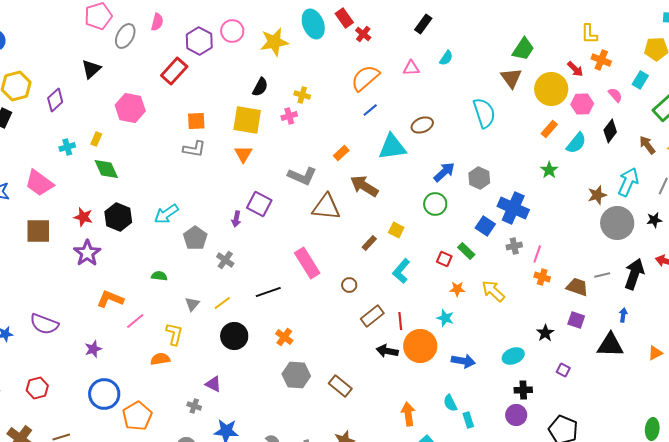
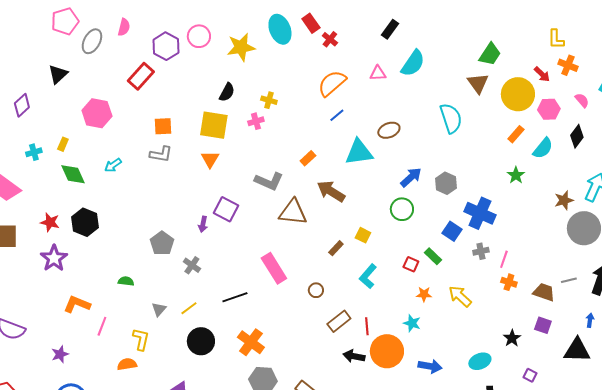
cyan semicircle: (446, 58) -> (413, 63), size x1.8
cyan arrow: (166, 214) -> (113, 165), moved, size x0.7
pink line: (135, 321) -> (102, 326), turned -30
orange cross: (284, 337) -> (251, 342), size x1.5

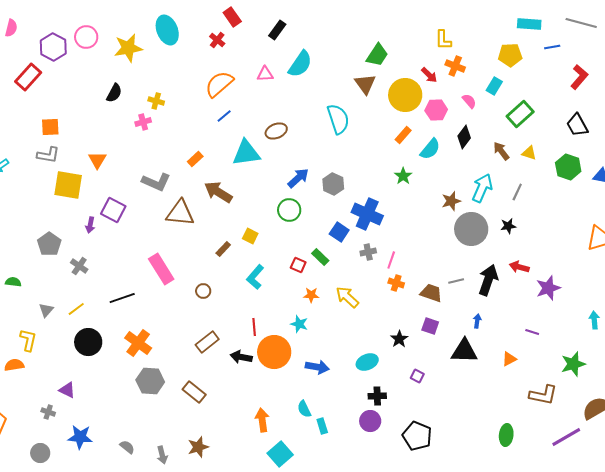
red rectangle: (311, 23) -> (232, 17), moved
yellow square: (214, 125) -> (68, 185), moved
brown rectangle: (339, 321) -> (207, 342), moved

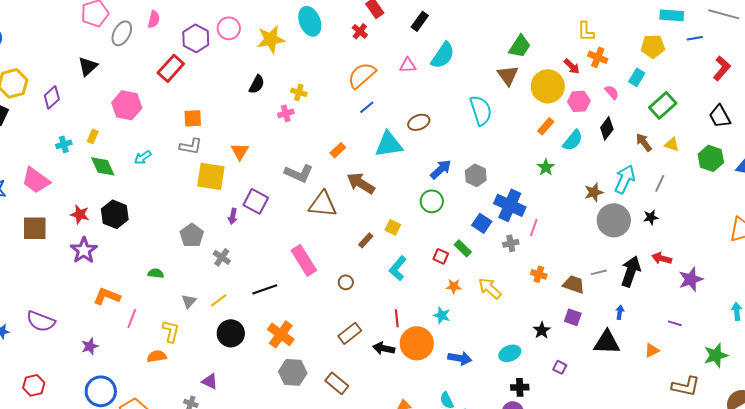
pink line: (391, 260) -> (534, 227), moved

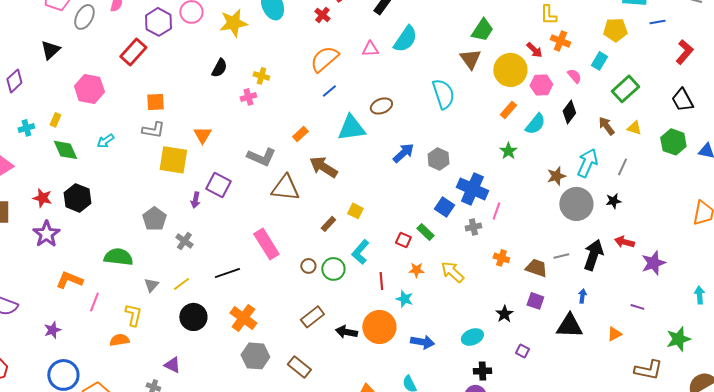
green circle: (432, 201) -> (333, 269), moved
green semicircle: (156, 273) -> (118, 257), size x1.8
red line: (397, 318) -> (381, 281), moved

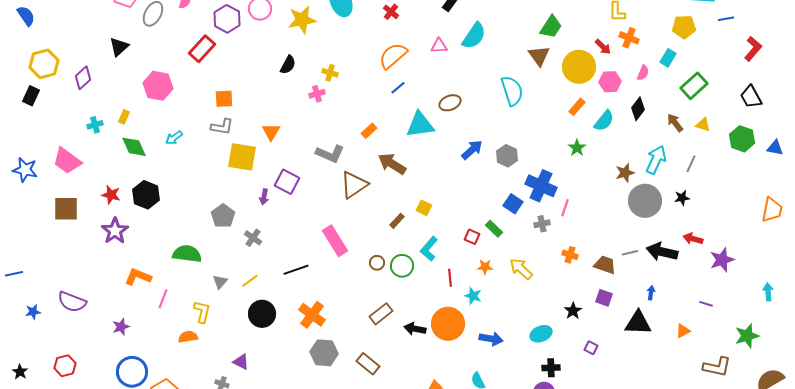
pink semicircle: (574, 76) -> (643, 73), turned 63
brown triangle: (285, 188) -> (354, 185), turned -40
black arrow: (593, 255) -> (662, 252), turned -96

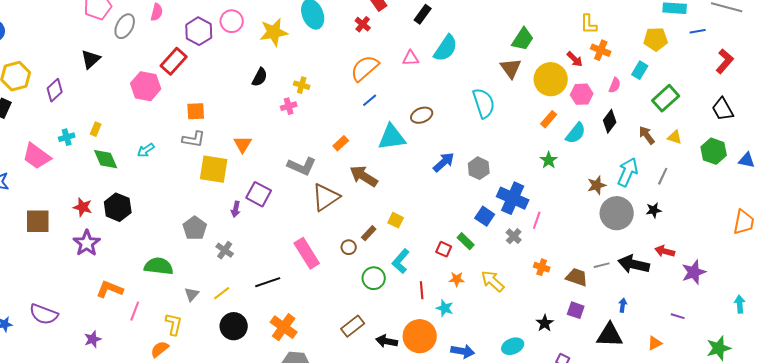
pink hexagon: (158, 86) -> (146, 86), moved
pink trapezoid: (67, 161) -> (37, 156), moved
gray cross: (542, 224) -> (514, 236), turned -35
brown circle: (377, 263) -> (349, 247), moved
orange semicircle: (188, 337) -> (160, 349), turned -30

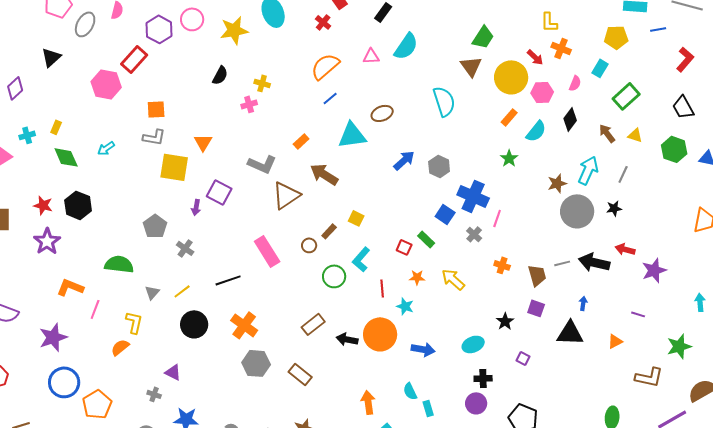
brown trapezoid: (577, 277) -> (537, 275), turned 55
purple star: (93, 339) -> (53, 337), size x1.6

